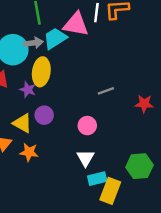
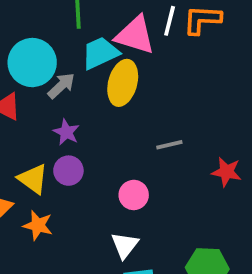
gray arrow: (33, 43) -> (61, 86), moved, turned -42
yellow ellipse: (41, 72) -> (123, 83), moved
purple star: (28, 90) -> (66, 132), moved

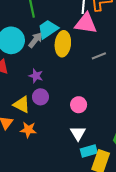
pink triangle: (135, 35) -> (86, 23), moved
gray arrow: (61, 86) -> (35, 40), moved
gray line: (169, 145) -> (99, 56), moved

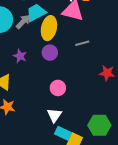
purple circle: (40, 97) -> (50, 53), moved
cyan rectangle: (89, 151) -> (63, 133), turned 35

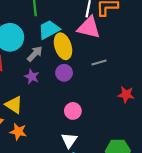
gray arrow: (23, 22) -> (35, 54), moved
yellow ellipse: (49, 28) -> (63, 46), turned -30

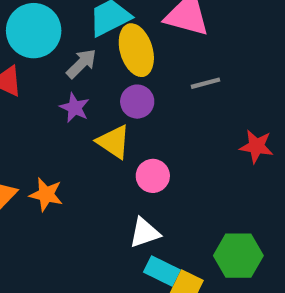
yellow triangle: (14, 105) -> (114, 142), moved
orange star: (18, 132) -> (46, 194), moved
white triangle: (69, 140) -> (145, 233), turned 35

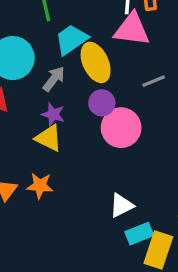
yellow triangle: (114, 142) -> (49, 138), moved
pink circle: (153, 176) -> (121, 128), moved, size x1.5
cyan rectangle: (162, 271) -> (139, 234), turned -40

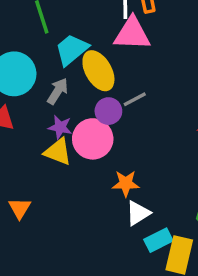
gray line: (154, 81) -> (135, 99), moved
pink circle: (121, 128) -> (93, 139), moved
orange star: (40, 186) -> (126, 183), moved

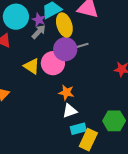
purple circle: (108, 111) -> (65, 49), size x1.5
purple star: (60, 127) -> (39, 20), moved

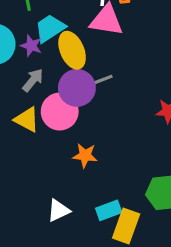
gray arrow: (39, 32) -> (33, 80), moved
white triangle: (70, 111) -> (58, 211), moved

